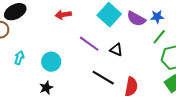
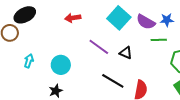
green line: (159, 37) -> (159, 40), moved, turned 49

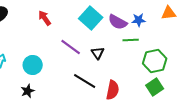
red arrow: (73, 18) -> (45, 18), turned 63
black triangle: (126, 53) -> (98, 53), turned 32

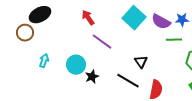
purple line: (71, 47) -> (102, 42), moved
black triangle: (98, 53) -> (141, 62), moved
black star: (28, 91) -> (92, 77), moved

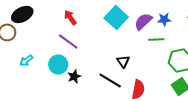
purple semicircle: (161, 22) -> (143, 21), turned 108
purple line: (102, 42) -> (68, 41), moved
cyan arrow: (44, 61) -> (26, 60), turned -144

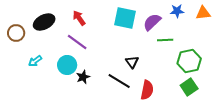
black ellipse: (22, 14) -> (44, 22), moved
cyan square: (116, 17) -> (125, 18), turned -30
blue star: (164, 19) -> (177, 11), moved

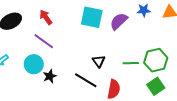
green line: (165, 40) -> (131, 63), moved

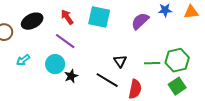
cyan square: (92, 17) -> (99, 17), moved

